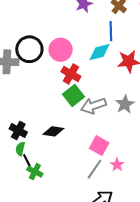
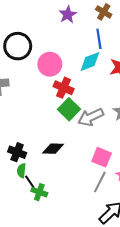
black circle: (29, 49) -> (18, 46), moved

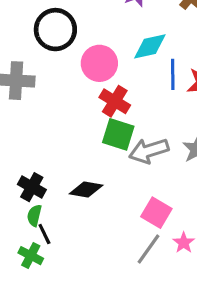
blue line: (99, 39) -> (173, 74), moved
cyan diamond: (90, 62) -> (150, 46), moved
green square: (69, 109) -> (118, 134), turned -35
green cross: (39, 192) -> (31, 256), moved

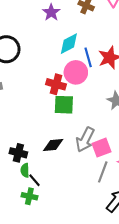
pink circle: (99, 63) -> (76, 72), moved
gray arrow: (149, 151) -> (85, 140), moved, turned -30
pink square: (156, 213) -> (101, 148), turned -36

